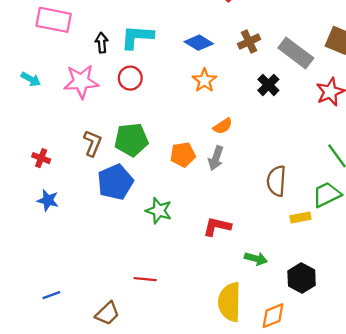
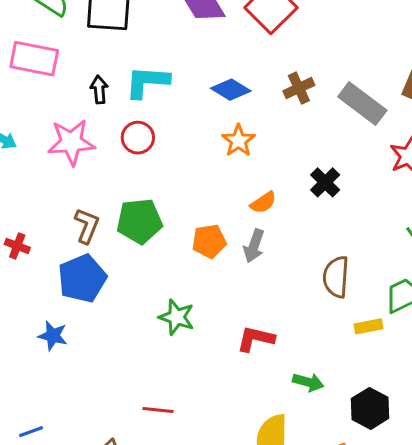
black cross: (268, 85) -> (325, 182), moved
blue pentagon: (115, 182) -> (82, 278), moved
blue star: (48, 200) -> (53, 336), moved

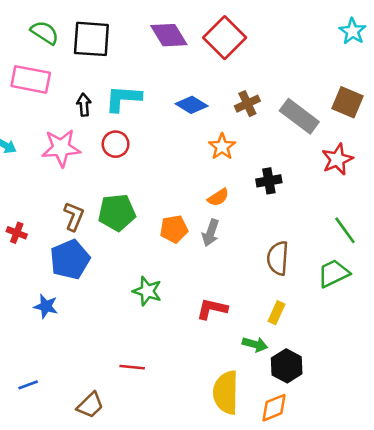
orange star: (238, 141) -> (222, 147), moved
black cross: (325, 182) -> (269, 181), turned 35
yellow rectangle: (369, 326) -> (277, 313), moved, turned -55
black hexagon: (370, 408) -> (287, 366), moved

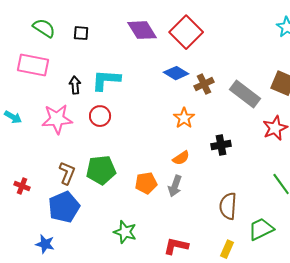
black square: (91, 39) -> (81, 33), size x0.5
blue diamond: (192, 105) -> (176, 73), moved
green trapezoid: (334, 273) -> (261, 229), moved

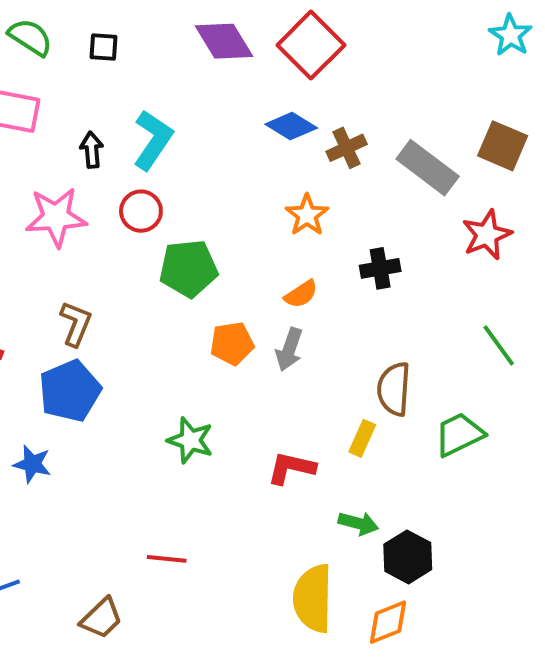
cyan L-shape: (106, 80) -> (153, 140), turned 120
green pentagon: (101, 170) -> (188, 268), moved
yellow rectangle: (227, 249) -> (362, 438), moved

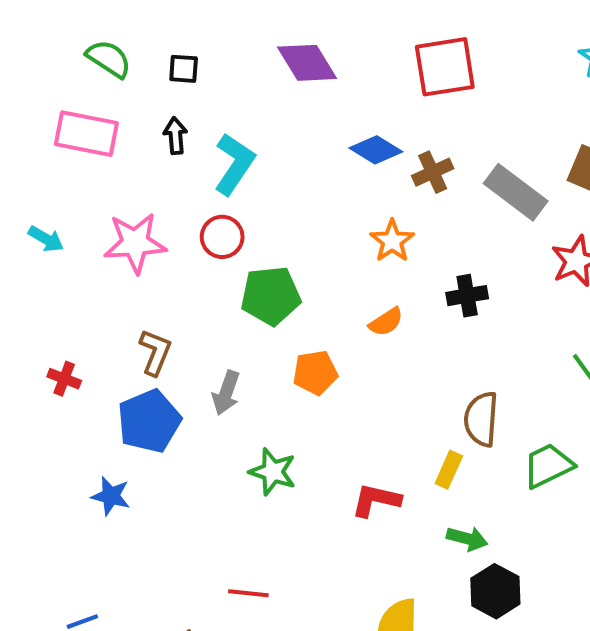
red square: (311, 45) -> (445, 67), moved, turned 36
black arrow: (92, 150) -> (176, 136), moved
gray arrow: (289, 349) -> (226, 393), moved
green arrow: (358, 523) -> (467, 539), moved

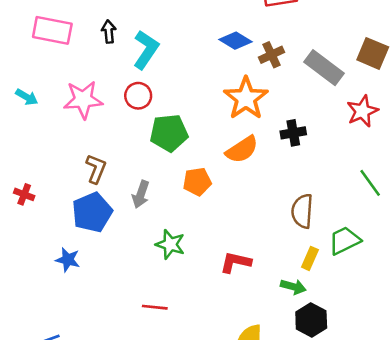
orange star: (392, 241) -> (246, 98), size x1.6
orange semicircle: (386, 322) -> (242, 150), size x1.5
red cross: (64, 379) -> (24, 194), moved
yellow rectangle: (449, 470) -> (310, 258), moved
red line: (248, 593) -> (155, 307), moved

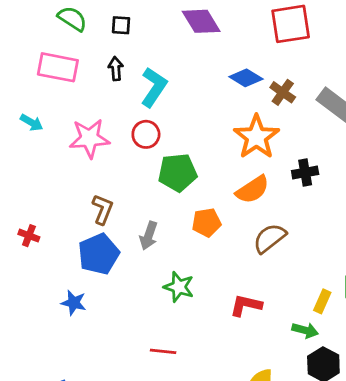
brown cross: (271, 55) -> (283, 92), turned -30
cyan arrow: (27, 97) -> (32, 123), moved
brown semicircle: (302, 211) -> (270, 238), moved, turned 48

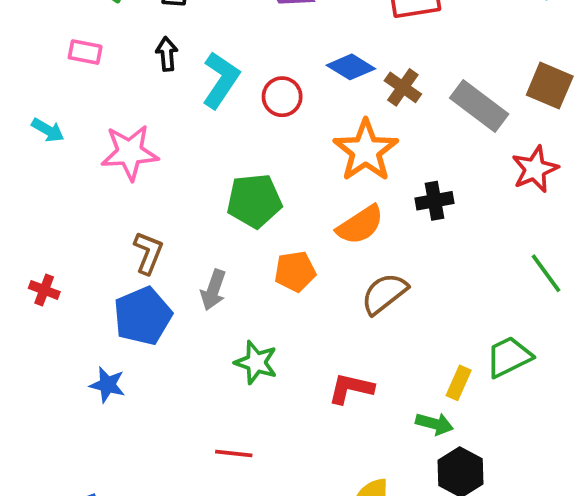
pink rectangle: (58, 67) -> (85, 52), size x0.6
red circle: (146, 134) -> (282, 97), moved

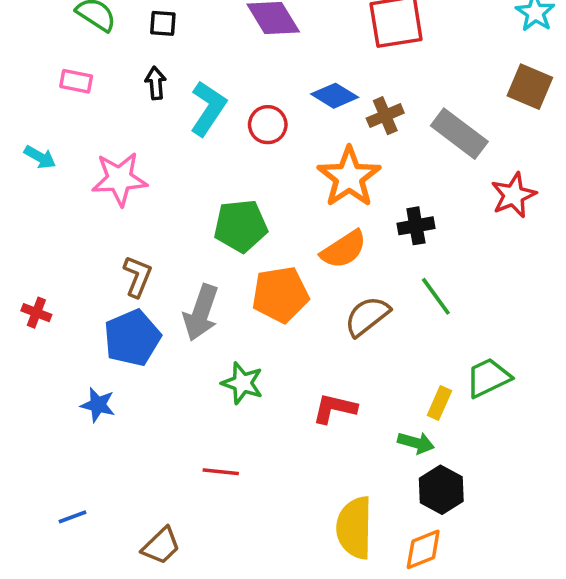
brown square: (550, 86) -> (530, 87), moved
brown cross: (403, 87) -> (385, 116), turned 32
orange pentagon: (295, 271) -> (280, 295), size x1.4
green line: (546, 273) -> (436, 296), moved
gray arrow: (213, 290) -> (201, 313), size x1.4

